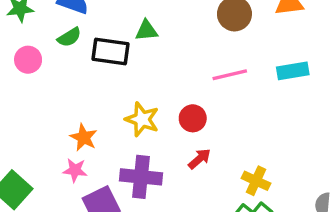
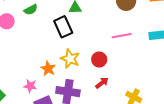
black rectangle: (110, 51) -> (63, 27), moved, turned 55
orange star: (84, 137) -> (48, 69), moved

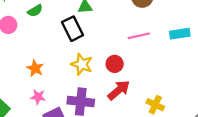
orange star: (48, 69) -> (35, 68), moved
red arrow: (102, 83) -> (119, 90), size x1.5

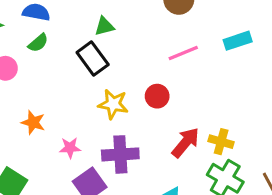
orange star: (35, 68) -> (33, 122), moved
red arrow: (119, 90) -> (186, 143), moved
pink star: (38, 97) -> (70, 148), moved

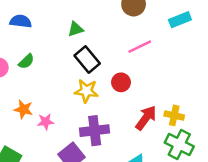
cyan rectangle: (238, 41) -> (180, 20), moved
green semicircle: (38, 43) -> (26, 61), moved
black rectangle: (93, 59) -> (87, 60), moved
pink star: (70, 148) -> (46, 122), moved

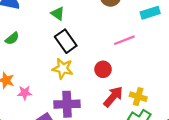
green triangle: (76, 29) -> (58, 14), turned 48
pink line: (140, 47) -> (124, 40), moved
red circle: (121, 82) -> (103, 69), moved

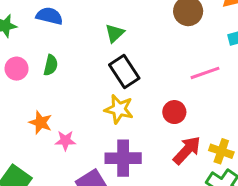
green triangle: (58, 14) -> (115, 33), turned 40
green semicircle: (12, 38) -> (51, 65), turned -40

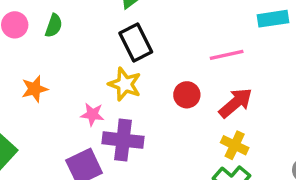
orange star: (40, 123) -> (35, 89), turned 30
pink star: (65, 141) -> (92, 114), moved
red arrow: (187, 150) -> (236, 103), moved

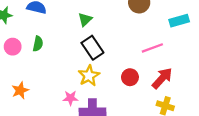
yellow star: (125, 84) -> (89, 76), turned 30
orange star: (35, 89) -> (20, 90), moved

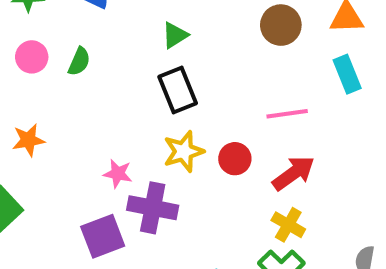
cyan rectangle: (179, 21) -> (347, 74), turned 72
yellow star: (89, 76) -> (184, 151), moved

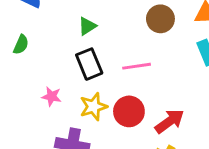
pink line: (287, 114) -> (137, 66), moved
red circle: (235, 159) -> (129, 111), size x1.4
pink star: (118, 174) -> (51, 96), moved

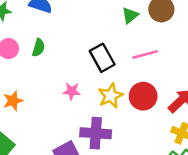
green triangle: (87, 26) -> (130, 15), moved

